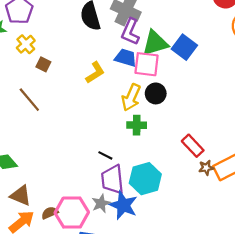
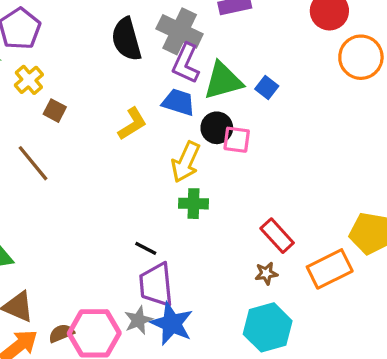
blue square: (184, 47) -> (267, 88), size x0.6
pink square: (147, 64) -> (237, 140), moved, size x0.7
black circle: (156, 93) -> (217, 128), moved
brown star: (206, 168) -> (266, 273), moved
cyan hexagon: (145, 179) -> (268, 327), moved

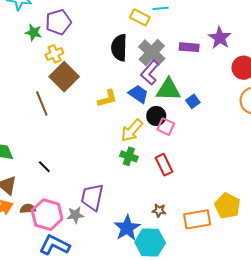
brown square: (55, 111) -> (64, 77), size x2.0
red rectangle: (277, 236) -> (164, 165), moved
black line: (146, 248) -> (44, 167), moved
blue star: (172, 323) -> (127, 228), moved

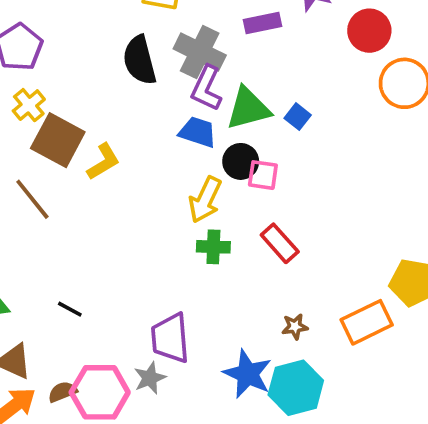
yellow L-shape: (107, 98) -> (103, 162), moved

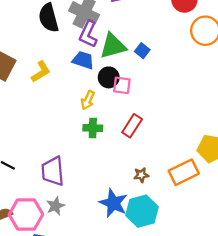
yellow L-shape: (103, 162) -> (41, 72), moved
yellow arrow: (205, 200) -> (88, 100), size x0.7
red rectangle: (280, 243) -> (132, 126), turned 75
purple trapezoid: (170, 338) -> (53, 171), moved

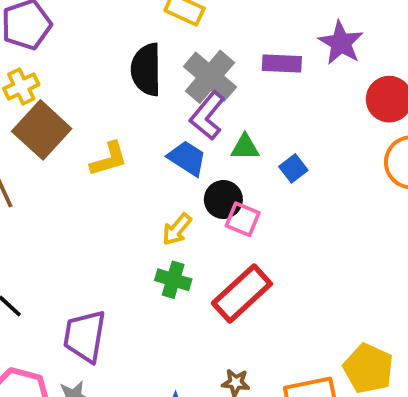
green triangle: (113, 46) -> (245, 147), size x0.6
red rectangle: (132, 126) -> (242, 293), size x1.4

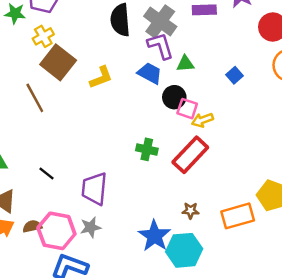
purple L-shape: (208, 116) -> (161, 46), turned 128
blue square: (293, 168) -> (235, 75), moved
yellow arrow: (177, 229) -> (202, 120), moved, turned 35

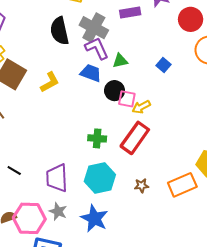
gray star: (90, 227) -> (58, 211), turned -30
blue star: (154, 236) -> (94, 218), moved
cyan hexagon: (184, 250) -> (100, 178), moved

